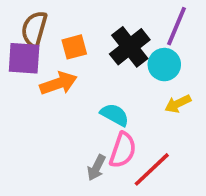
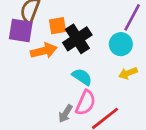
black cross: (130, 47) -> (77, 39), moved

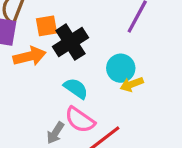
cyan circle: (121, 44) -> (121, 68), moved
pink semicircle: (86, 103) -> (80, 120), turned 100

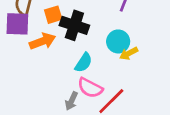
black cross: (70, 42) -> (74, 25), turned -32
cyan semicircle: (76, 88) -> (84, 63), turned 96

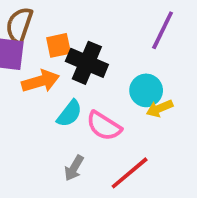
cyan semicircle: (84, 63) -> (69, 114), moved
pink semicircle: (90, 88) -> (104, 126), moved

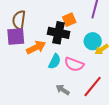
orange square: (59, 45) -> (69, 20), moved
gray arrow: (74, 168) -> (63, 90), turned 104

